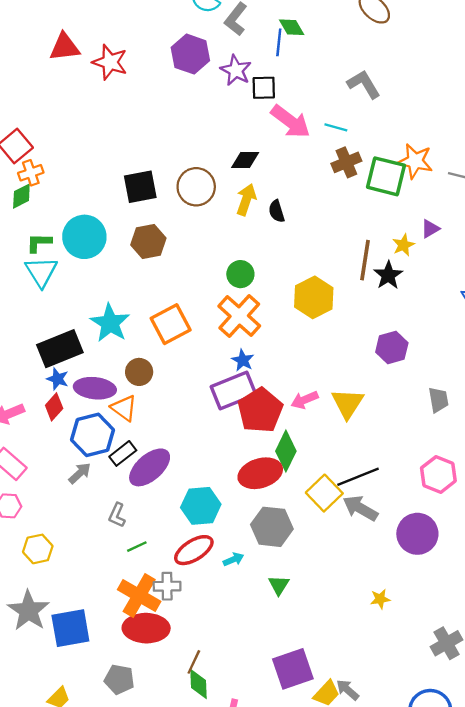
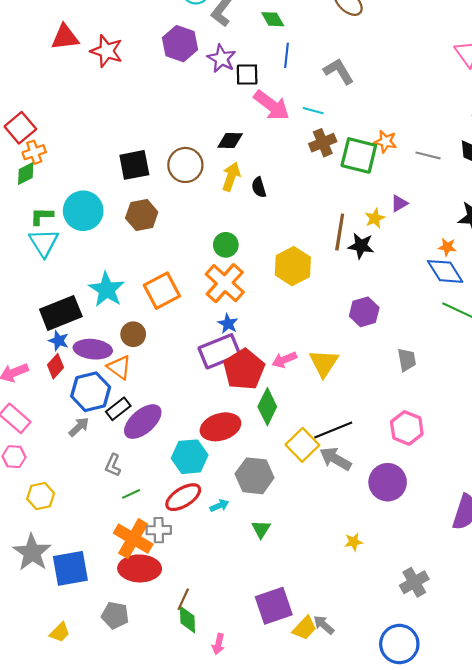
blue line: (279, 42) -> (286, 55), moved
orange star: (415, 161) -> (385, 142), size x0.7
black star: (388, 275) -> (361, 246), turned -30
red ellipse: (260, 473) -> (220, 427), moved

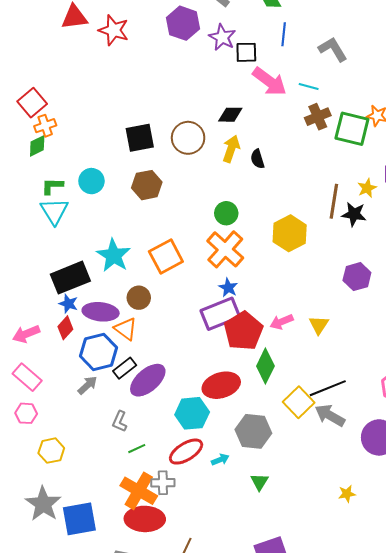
cyan circle: (83, 211) -> (91, 181), size x0.7
yellow triangle: (324, 363) -> (319, 325), size x0.7

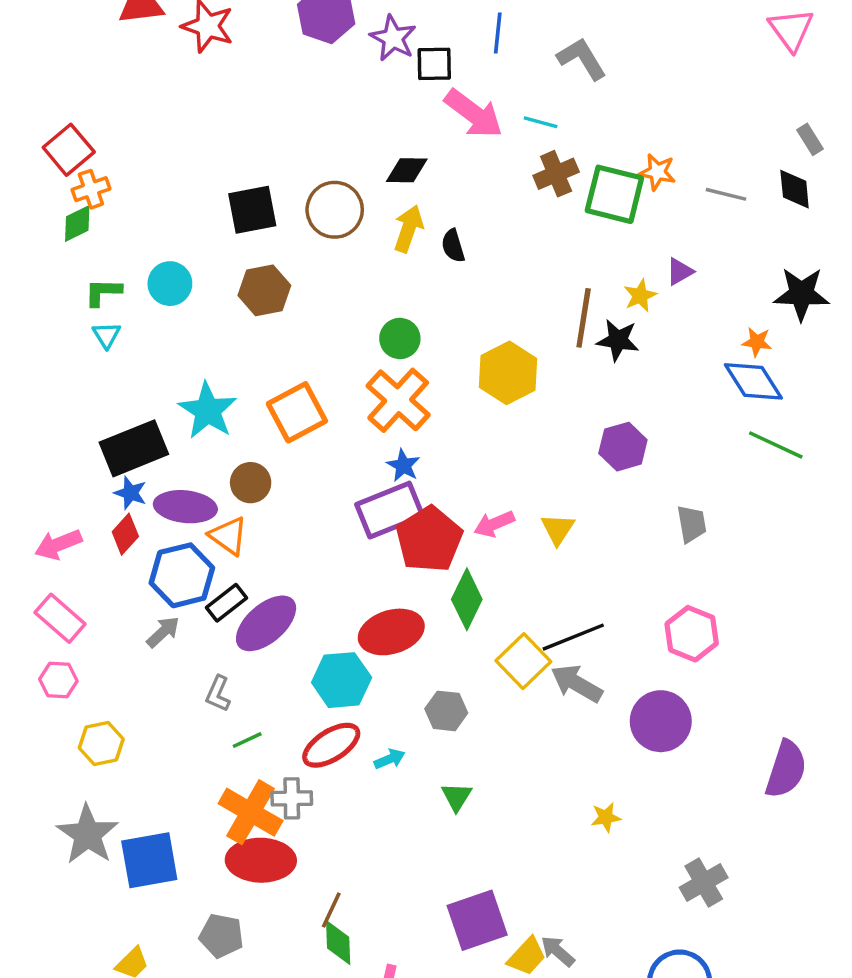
cyan triangle: (54, 211) -> (106, 335), size x0.6
gray hexagon: (253, 431) -> (446, 711), size x0.7

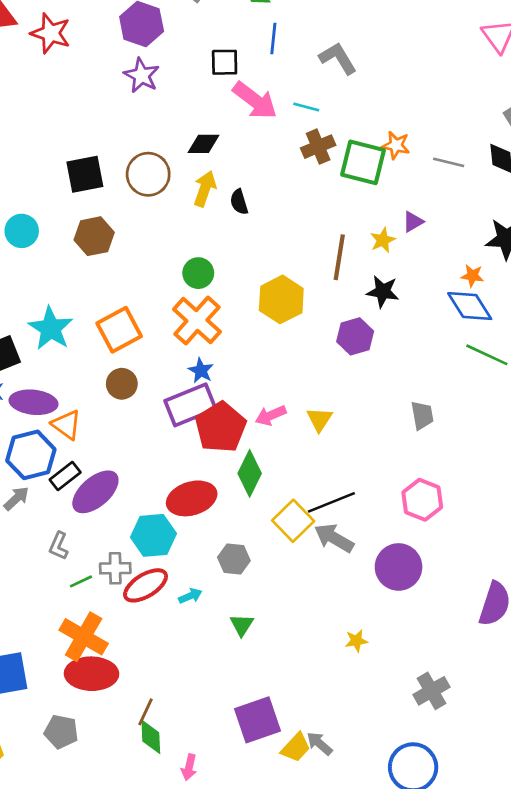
purple star: (393, 38) -> (142, 75), moved
black star: (618, 340) -> (383, 292), moved
purple hexagon: (623, 447) -> (355, 336), moved
brown circle: (251, 483) -> (122, 384), moved
gray cross: (292, 798) -> (115, 568), moved

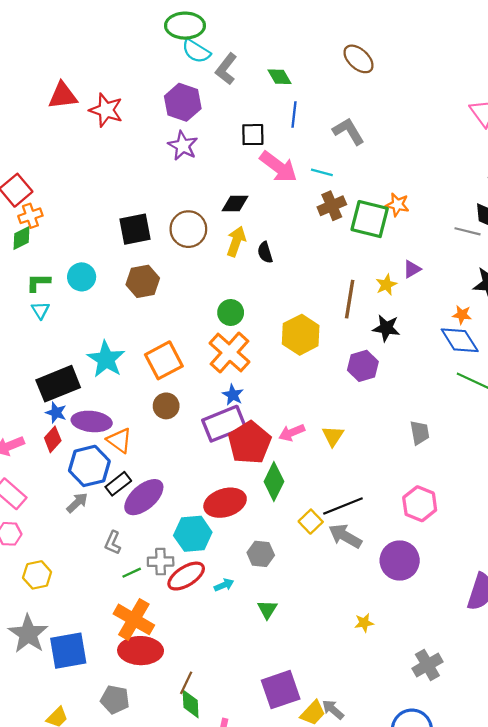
gray line: (449, 162) -> (467, 231), moved
yellow square: (293, 521) -> (311, 522), size x0.7

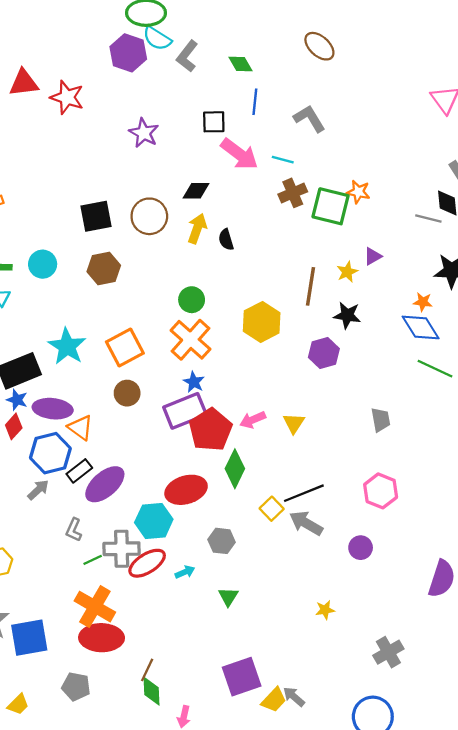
purple hexagon: (183, 102) -> (128, 53), moved
purple circle: (400, 560) -> (361, 548), size x0.6
gray cross: (161, 562) -> (122, 549), size x1.4

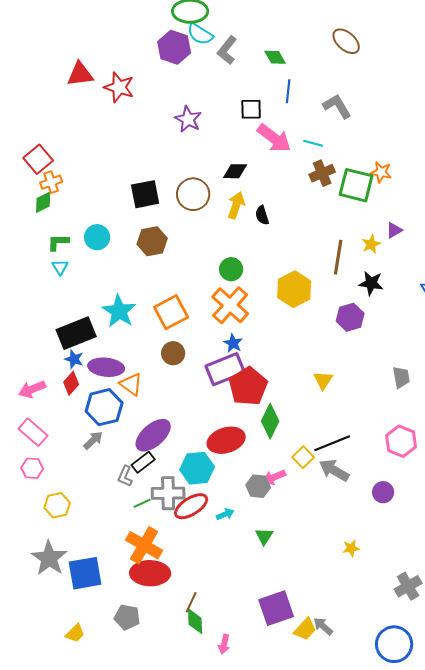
pink arrow: (253, 420) -> (274, 477), moved
black rectangle: (79, 471) -> (143, 462), moved

